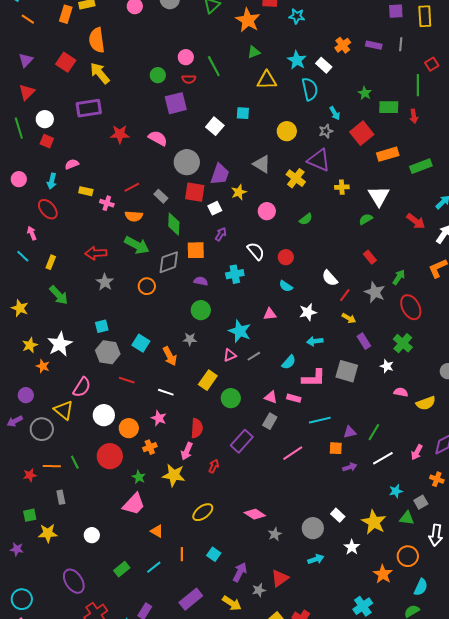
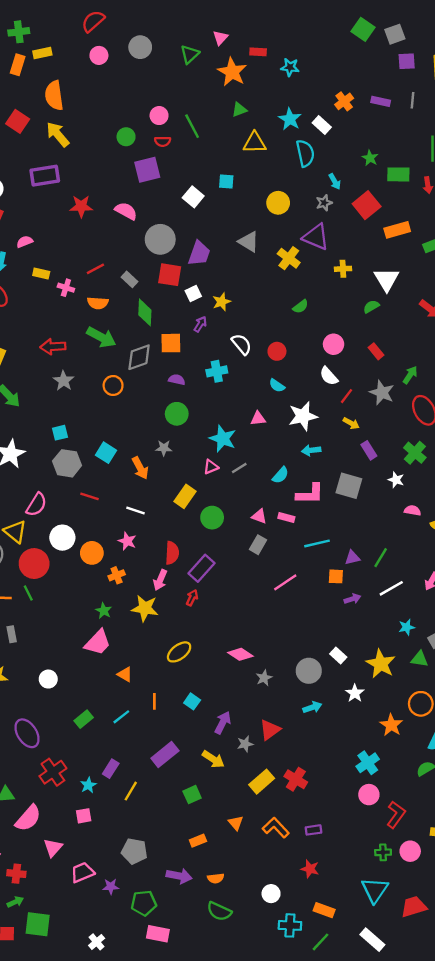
yellow star: (239, 192) -> (222, 302), moved
pink circle: (267, 211) -> (334, 344), moved
white star: (308, 312) -> (303, 416), size x1.4
purple rectangle: (242, 441) -> (201, 568), moved
red circle: (110, 456) -> (34, 564), moved

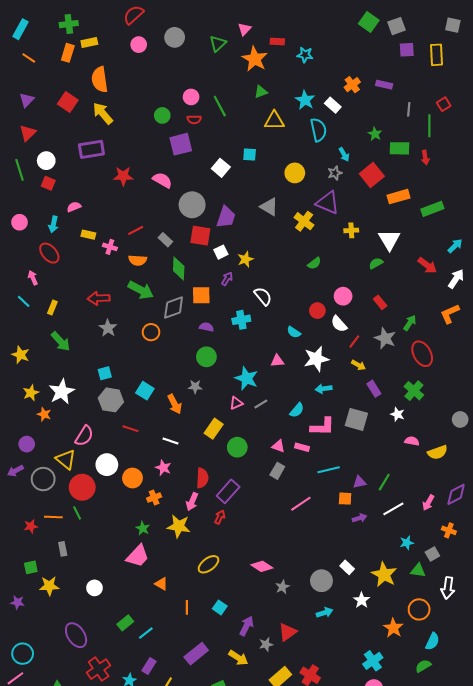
gray line: (413, 100) -> (409, 109), moved
red circle: (277, 351) -> (317, 311), moved
cyan line: (121, 717) -> (146, 633), moved

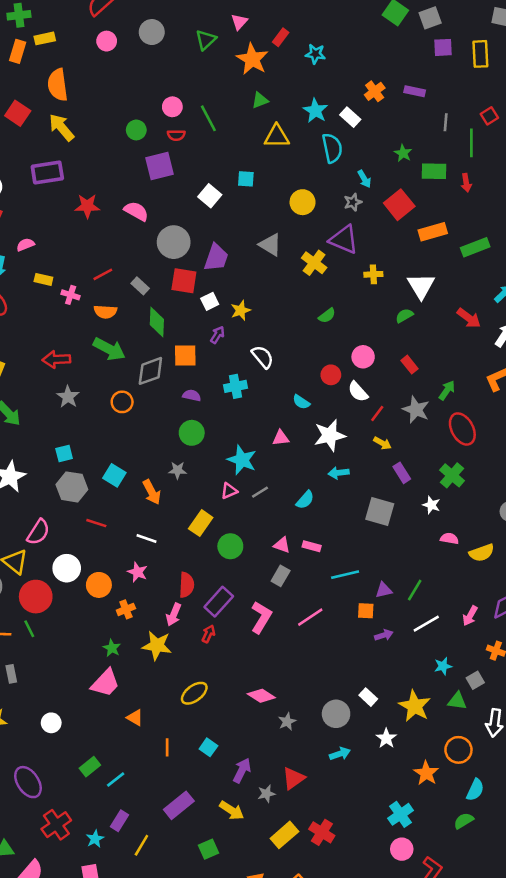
red rectangle: (277, 41) -> (281, 37), turned -56
pink L-shape: (323, 427) -> (261, 617), moved, turned -60

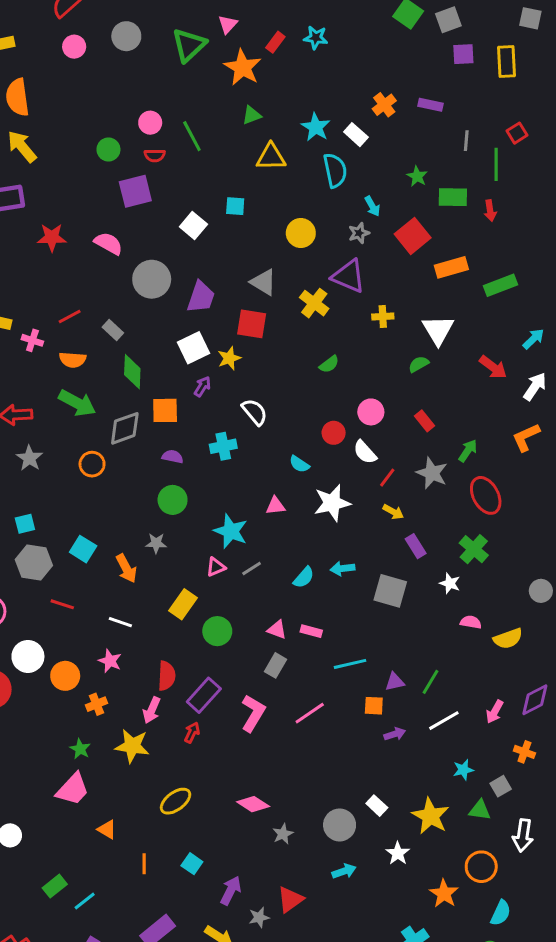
green triangle: (206, 40) -> (189, 45), size x1.4
cyan star: (315, 54) -> (316, 38), moved
red square: (184, 281) -> (252, 324), moved
white square: (210, 301) -> (193, 348), size x1.5
cyan arrow: (339, 473) -> (343, 568), moved

